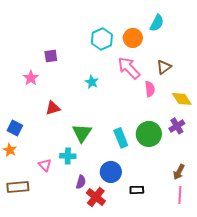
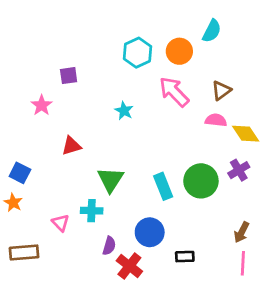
pink semicircle: (150, 89) -> (216, 120), moved, turned -77

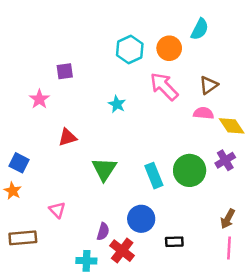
cyan cross: (92, 211) -> (86, 261), moved

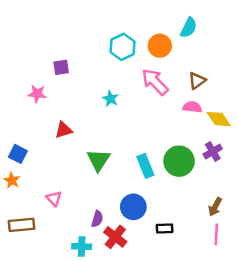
pink star: (39, 99) -> (37, 94), turned -30

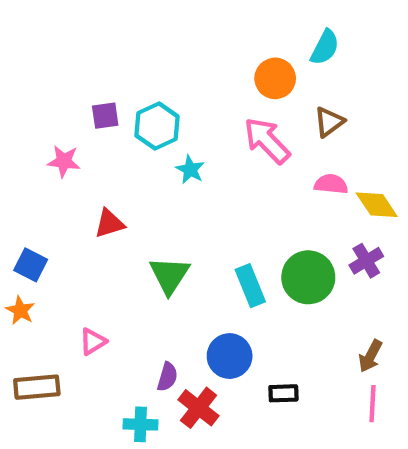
cyan hexagon: (123, 47) -> (157, 126), moved
brown triangle: (197, 81) -> (329, 122), moved
pink triangle: (54, 198) -> (93, 342), turned 42

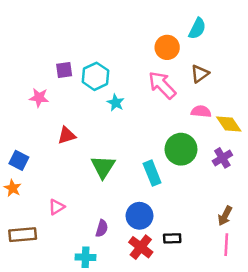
green circle: (308, 277) -> (181, 149), moved
red cross: (198, 408) -> (141, 247), moved

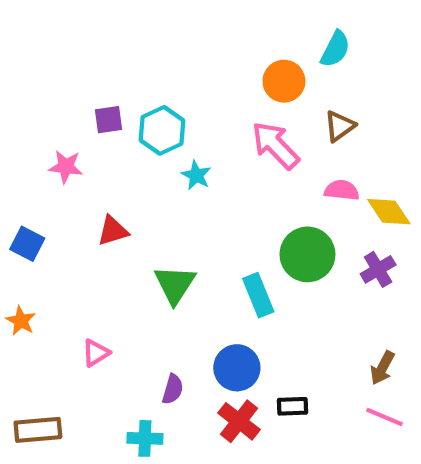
blue square: (19, 160) -> (27, 244), moved
brown rectangle: (23, 235) -> (38, 430), moved
pink line: (226, 245) -> (384, 417), turned -70

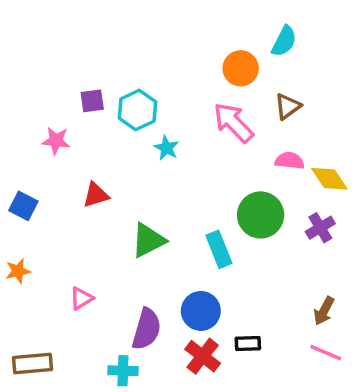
green triangle: (175, 284) -> (148, 240), turned 30
orange star: (21, 321) -> (18, 271), turned 30
purple semicircle: (173, 389) -> (147, 329), size x1.6

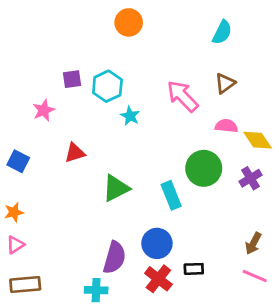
orange circle: (241, 68) -> (129, 22), moved
pink star: (56, 141) -> (44, 110), turned -30
pink triangle: (81, 298) -> (15, 245), moved

